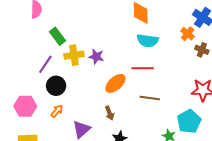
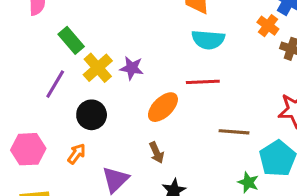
yellow cross: (74, 55) -> (98, 68), turned -30
black circle: (56, 86) -> (92, 115), moved
brown line: (150, 98) -> (234, 132), moved

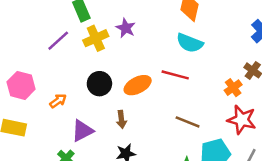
orange cross: (268, 26) -> (233, 88), moved
purple star: (132, 68) -> (126, 28), moved
black circle: (92, 115) -> (99, 84), moved

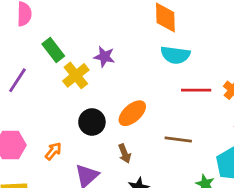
purple line: (58, 41) -> (17, 80), moved
red line: (175, 75) -> (196, 90), moved
brown line: (188, 122) -> (178, 140), moved

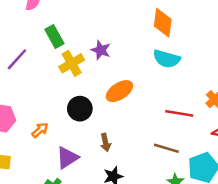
red line: (196, 90) -> (179, 113), moved
orange ellipse: (132, 113) -> (119, 91), moved
brown line: (178, 140) -> (166, 148), moved

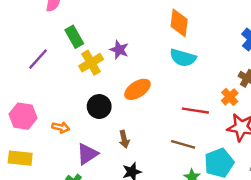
orange arrow: (40, 130) -> (61, 127), turned 56

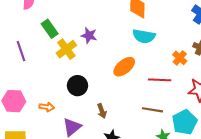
purple line: (38, 59) -> (21, 51), turned -54
orange ellipse: (137, 89) -> (124, 67), moved
orange cross: (230, 97) -> (180, 58), moved

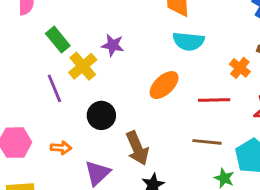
purple line: (21, 51) -> (54, 88), moved
brown arrow: (102, 111) -> (137, 148), size x1.6

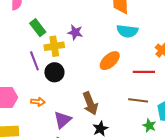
yellow cross: (83, 66) -> (54, 46), turned 30
black circle: (101, 115) -> (54, 72), moved

